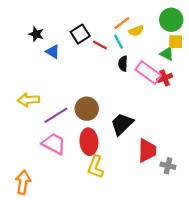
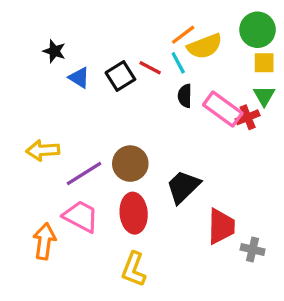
yellow semicircle: (136, 31) -> (205, 46), size x1.5
black square: (80, 34) -> (120, 76), moved
green triangle: (167, 54) -> (264, 96), moved, turned 32
yellow L-shape: (96, 167) -> (134, 269), moved
orange arrow: (23, 182) -> (44, 241), moved

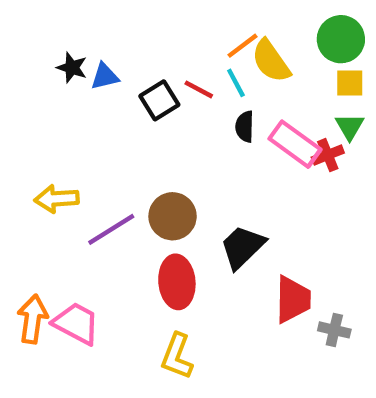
yellow semicircle: (205, 46) -> (271, 61), turned 76
blue triangle: (79, 78) -> (105, 76), moved, turned -45
pink trapezoid: (81, 216) -> (76, 323), moved
orange arrow: (44, 241) -> (33, 319), moved

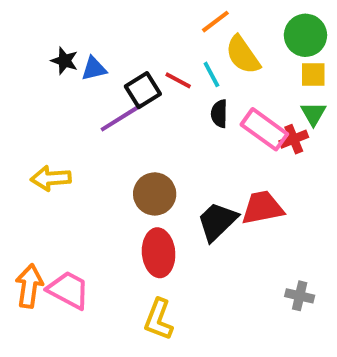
orange line: (242, 46) -> (215, 22), moved
purple line: (111, 229) -> (121, 118), moved
red trapezoid: (293, 299) -> (262, 208), moved, turned -102

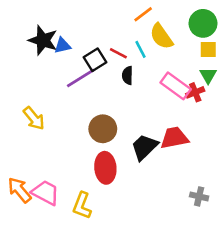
black star: (65, 61) -> (43, 40), size x1.6
black semicircle: (219, 114) -> (128, 75), moved
yellow arrow: (51, 178) -> (34, 118), turned -125
orange arrow: (29, 286) -> (19, 190), turned -48
yellow L-shape: (159, 319) -> (82, 206), moved

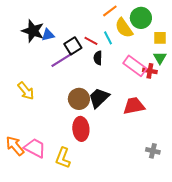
green circle: (203, 23) -> (141, 18), moved
red cross: (195, 92) -> (150, 71), turned 32
black trapezoid: (144, 147) -> (99, 98), moved

